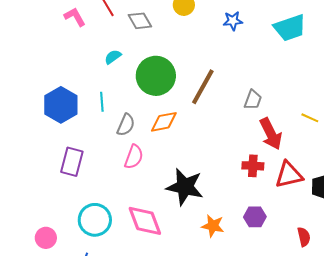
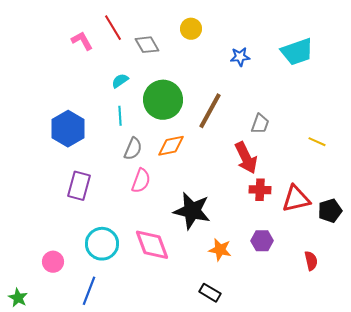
blue star: (233, 21) -> (240, 57), moved
cyan line: (102, 102) -> (120, 116), moved
red arrow: (271, 134) -> (246, 158), moved

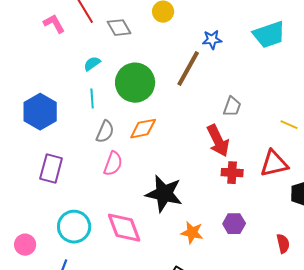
brown line: (210, 111) -> (188, 69), moved
red triangle: (296, 199) -> (274, 164), moved

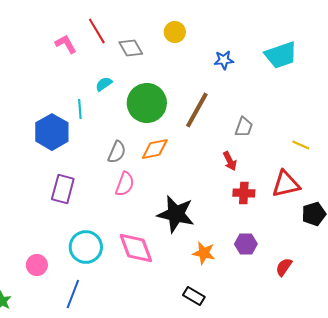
brown line: (188, 69) -> (197, 110), moved
cyan line: (92, 99) -> (80, 109), moved
red arrow: (218, 141) -> (230, 161), size x0.6
red semicircle: (283, 244) -> (284, 267), moved, turned -132

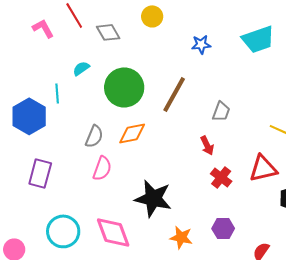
red cross: (244, 193) -> (221, 177), turned 35

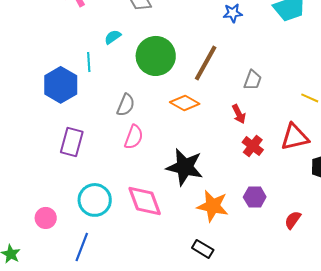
orange diamond: (132, 133) -> (185, 103), moved, turned 40
orange star: (181, 237) -> (213, 206), size x1.4

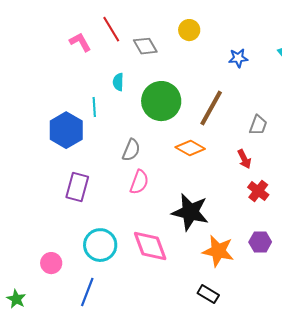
cyan semicircle: (113, 37) -> (118, 82), turned -54

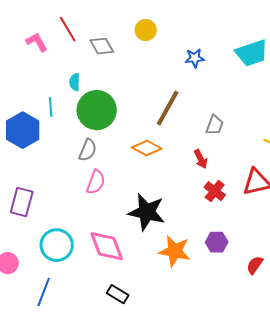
green circle: (161, 101) -> (97, 110), moved
purple rectangle: (77, 187) -> (22, 202), moved
black rectangle: (208, 294) -> (118, 294), moved

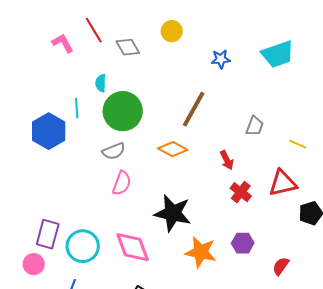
gray trapezoid: (215, 125) -> (255, 126), moved
gray semicircle: (88, 150) -> (114, 151), turned 45
purple rectangle: (22, 202) -> (48, 234), moved

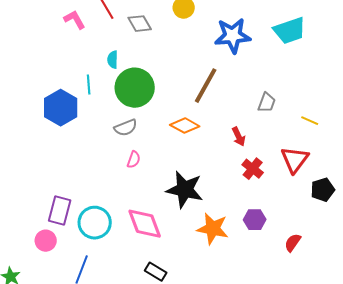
blue star: (221, 59) -> (233, 36), size x1.8
pink semicircle: (122, 183) -> (134, 160), size x0.7
red triangle: (283, 183) -> (295, 160), turned -40

